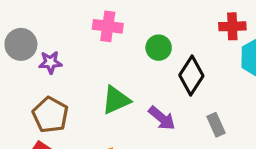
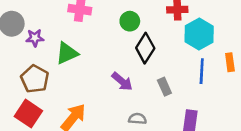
green circle: (159, 48) -> (130, 21), moved
green triangle: (116, 100) -> (67, 53), moved

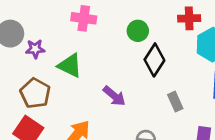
green triangle: (67, 53) -> (70, 66), turned 50
purple arrow: (122, 81) -> (114, 96), moved

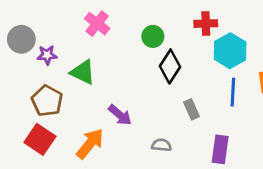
pink cross: (84, 18) -> (97, 24), turned 30
purple arrow: (114, 96) -> (120, 115), moved

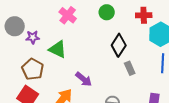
green circle: (153, 36) -> (107, 12), moved
gray rectangle: (191, 109) -> (130, 68), moved

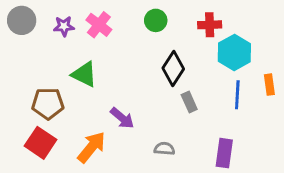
gray circle: (15, 26) -> (22, 20), moved
purple star: (33, 37) -> (64, 26), moved
brown pentagon: (33, 69) -> (48, 103), turned -30

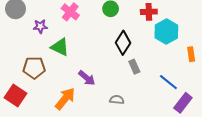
purple star: (64, 26) -> (40, 26), moved
blue line: (237, 95) -> (168, 82), moved, turned -54
red square: (41, 143) -> (15, 96), moved
purple rectangle: (224, 153) -> (183, 103), moved, turned 30

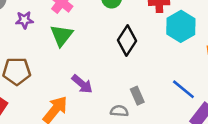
green triangle: (60, 47) -> (62, 35), moved, turned 42
gray rectangle: (134, 67) -> (137, 96), moved

